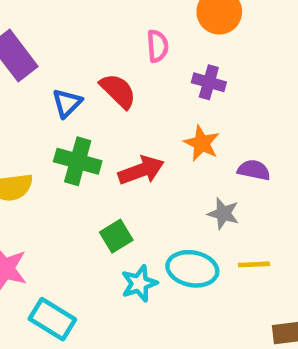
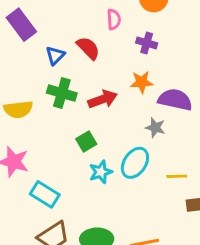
orange star: (202, 143) -> (142, 82), turned -30
purple semicircle: (254, 170) -> (175, 100), size x1.6
yellow line: (254, 264) -> (177, 176), moved
cyan ellipse: (192, 269) -> (135, 163), turned -68

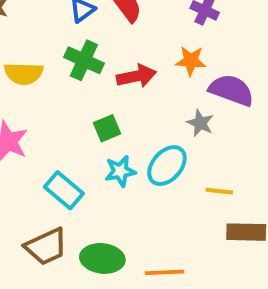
cyan rectangle: (45, 194) -> (64, 190), moved

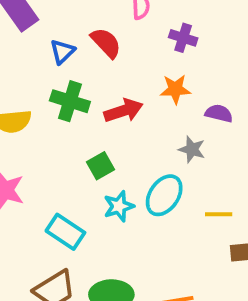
purple semicircle: (231, 90) -> (219, 113), size x0.6

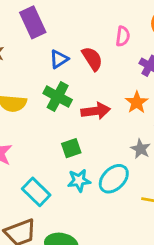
orange star: (175, 89) -> (137, 102), turned 30

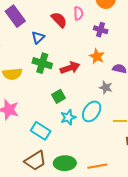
red semicircle: (92, 59) -> (59, 20), moved

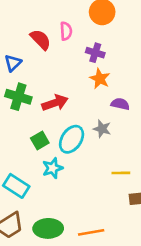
orange star: (97, 56) -> (100, 79), moved
cyan ellipse: (92, 111) -> (72, 139), moved

